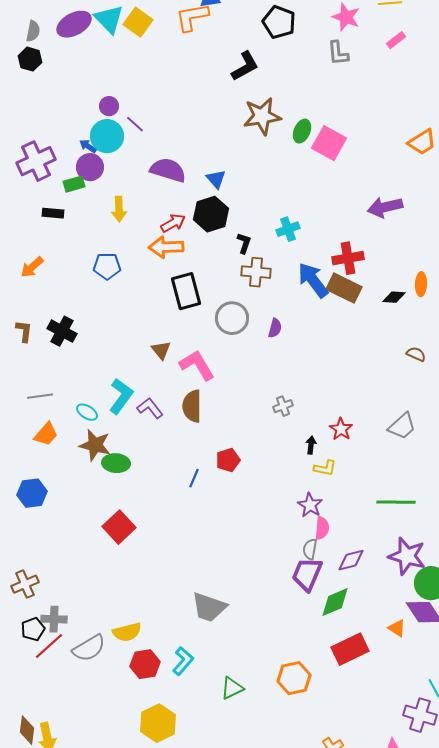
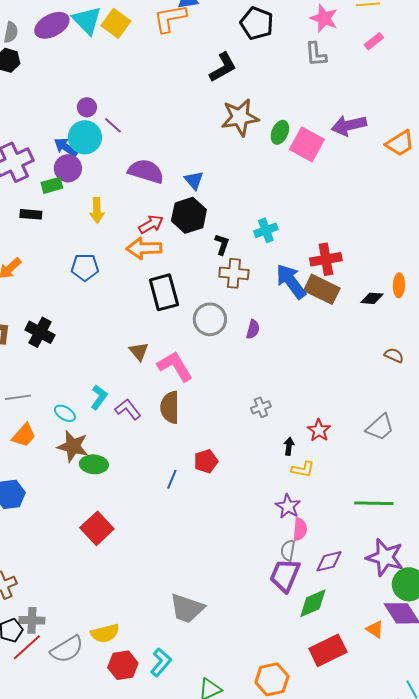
blue arrow: (88, 146) -> (66, 147), size x1.4
purple arrow: (385, 207) -> (349, 125), moved
cyan L-shape: (121, 396) -> (99, 397), size x0.7

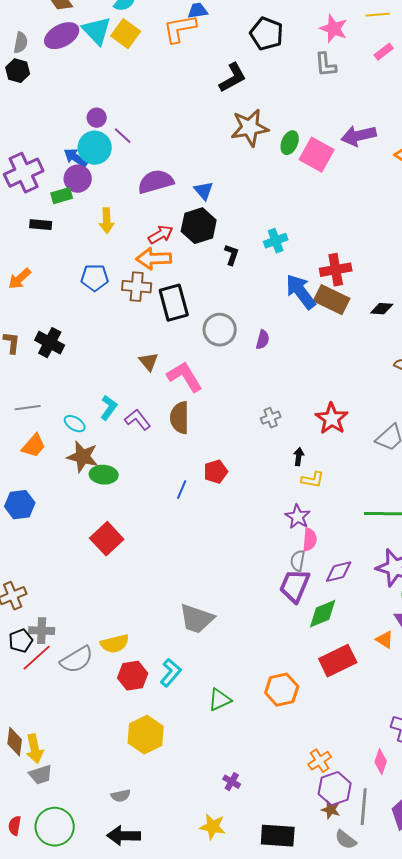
purple semicircle: (146, 171) -> (156, 182), turned -33
brown cross: (234, 273) -> (137, 287), moved
red star: (319, 430) -> (332, 419), moved, size x1.4

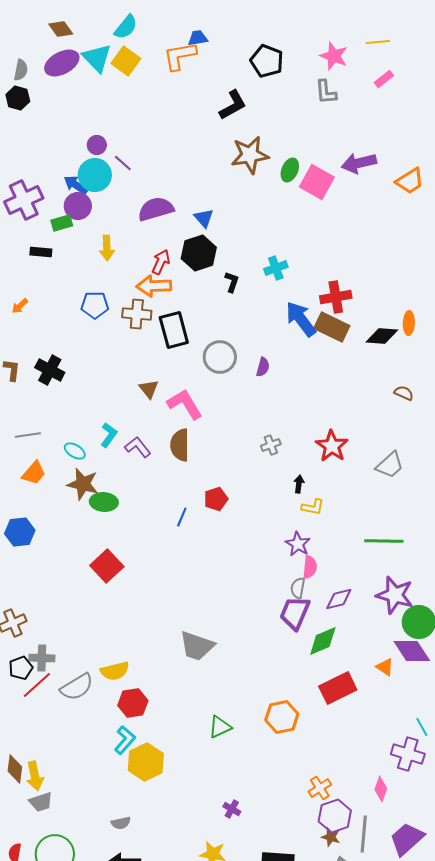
red arrow: (161, 235) -> (161, 262), turned -35
orange arrow: (20, 279) -> (20, 306), size x0.7
black diamond: (382, 309) -> (382, 336), size x1.4
cyan L-shape: (171, 673) -> (125, 740), moved

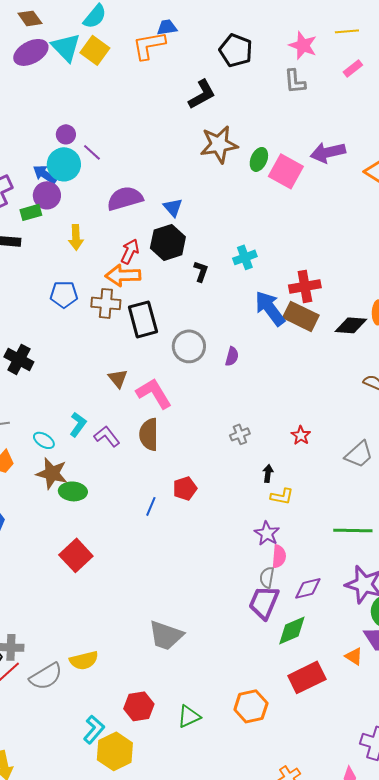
red star: (332, 446) -> (301, 435), size x0.6
red hexagon: (133, 703) -> (139, 706), moved

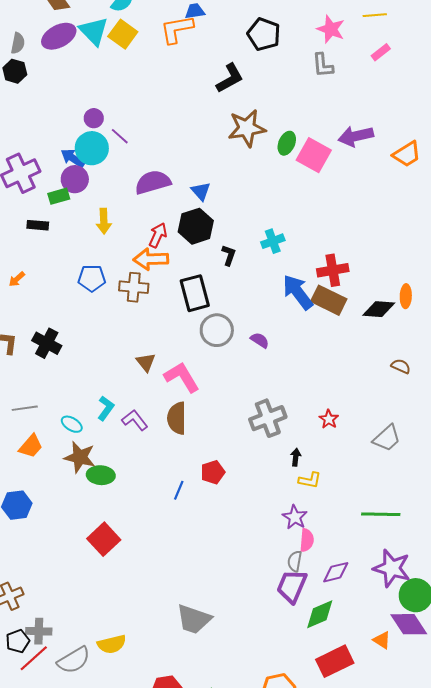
black rectangle: (143, 319) -> (195, 293), moved
purple semicircle: (232, 356) -> (260, 340), turned -72
gray cross: (240, 434) -> (268, 418), size x1.8

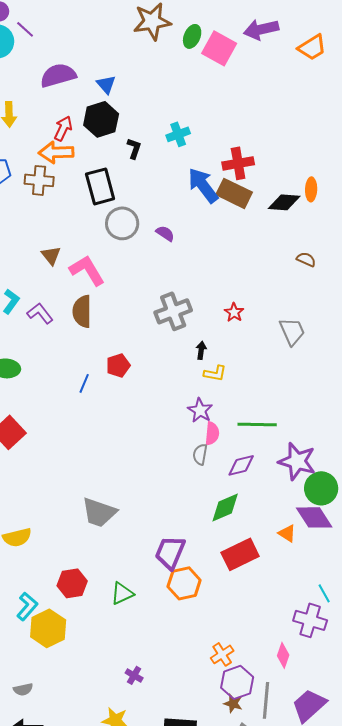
gray trapezoid: (387, 438) -> (292, 331), turned -72
green line: (381, 514) -> (257, 424), moved
purple trapezoid: (292, 586) -> (170, 552), moved

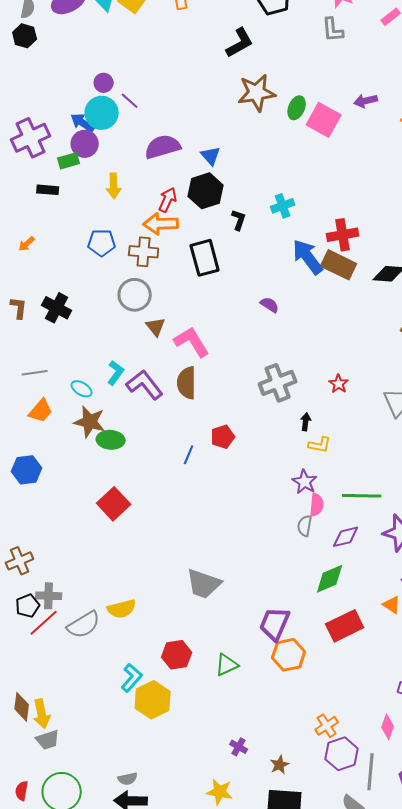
purple arrow: (261, 29) -> (366, 101), size x0.7
gray circle: (122, 223) -> (135, 295), moved
purple L-shape: (40, 313) -> (145, 385), size x1.4
gray semicircle: (23, 689) -> (128, 779), moved
brown star: (233, 703) -> (280, 765), moved, turned 30

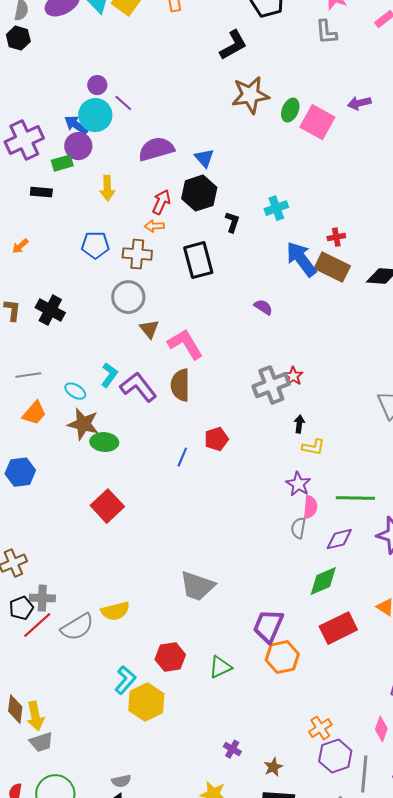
orange arrow: (161, 224) -> (154, 226), size x0.6
red cross: (343, 235) -> (336, 237), size x0.6
red star: (339, 384) -> (293, 376), moved

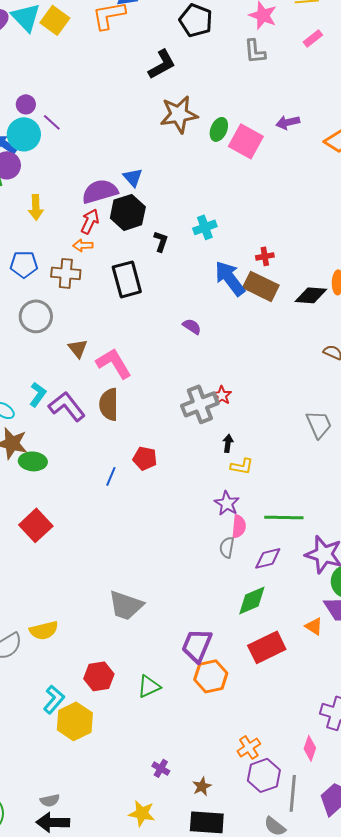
purple semicircle: (156, 149) -> (100, 191), moved
gray circle: (128, 297) -> (36, 316), moved
red pentagon: (216, 439) -> (145, 458), turned 30

